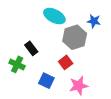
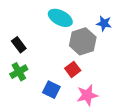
black rectangle: (31, 48) -> (19, 45), moved
green cross: (17, 64) -> (19, 72), turned 35

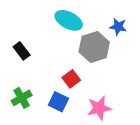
red square: (73, 69) -> (71, 79), moved
green cross: (19, 72) -> (22, 98), moved

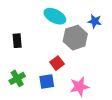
black rectangle: (22, 51) -> (17, 41), turned 32
blue square: (58, 102) -> (47, 81), turned -35

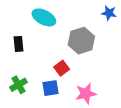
cyan ellipse: (55, 16) -> (44, 17), moved
blue star: (95, 21) -> (109, 13), moved

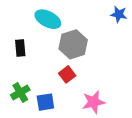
gray hexagon: (81, 41) -> (73, 44), moved
blue square: (50, 88) -> (45, 102), moved

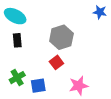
cyan ellipse: (48, 19) -> (15, 16), moved

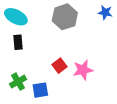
gray hexagon: (61, 37) -> (65, 17), moved
pink star: (79, 86) -> (83, 70), moved

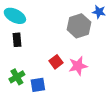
gray hexagon: (65, 17) -> (79, 26), moved

